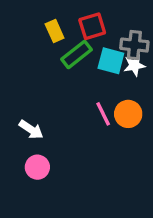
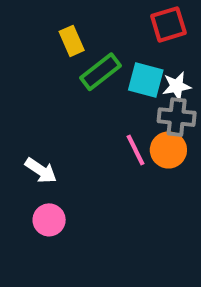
red square: (92, 26) -> (168, 24), moved
gray cross: (134, 45) -> (177, 117), moved

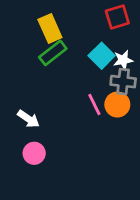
yellow rectangle: (72, 41) -> (50, 28), size x1.4
green rectangle: (100, 72) -> (53, 53), moved
cyan square: (146, 80) -> (102, 56), turned 30

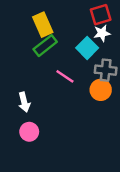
white star: (123, 60) -> (102, 33), moved
pink line: (94, 105) -> (65, 76), moved, turned -30
white arrow: (28, 119) -> (24, 102), turned 42

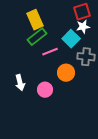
pink line: (65, 76) -> (50, 52), moved, turned -56
orange circle: (101, 90) -> (66, 73), moved
pink circle: (29, 132) -> (45, 90), moved

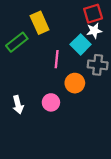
green rectangle: (37, 37) -> (17, 42), moved
pink line: (50, 52) -> (57, 59), turned -63
white arrow: (20, 83) -> (18, 105), moved

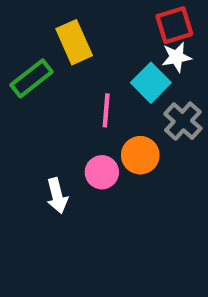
gray cross: (98, 65) -> (183, 121), turned 36
pink circle: (51, 102) -> (102, 172), moved
white arrow: (18, 105) -> (57, 196), moved

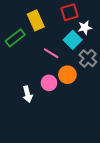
red square: (174, 25) -> (69, 12), moved
pink line: (106, 110) -> (51, 53), turned -63

